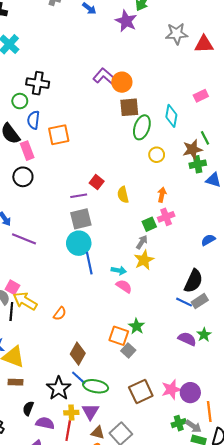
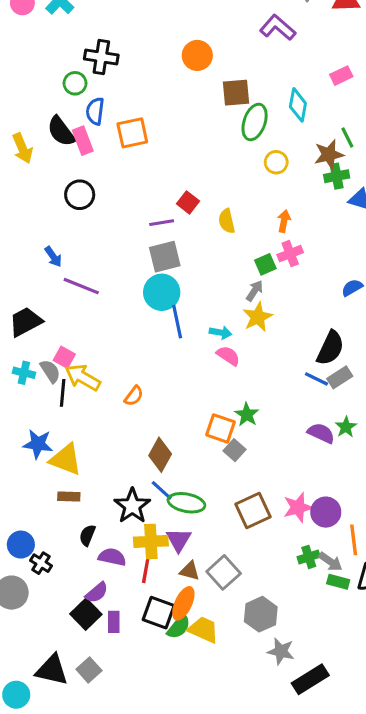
purple L-shape: (105, 77) -> (278, 28), moved
orange circle: (122, 82) -> (197, 55), moved
pink rectangle: (27, 151) -> (83, 141), moved
yellow cross: (71, 413) -> (151, 541), size x1.5

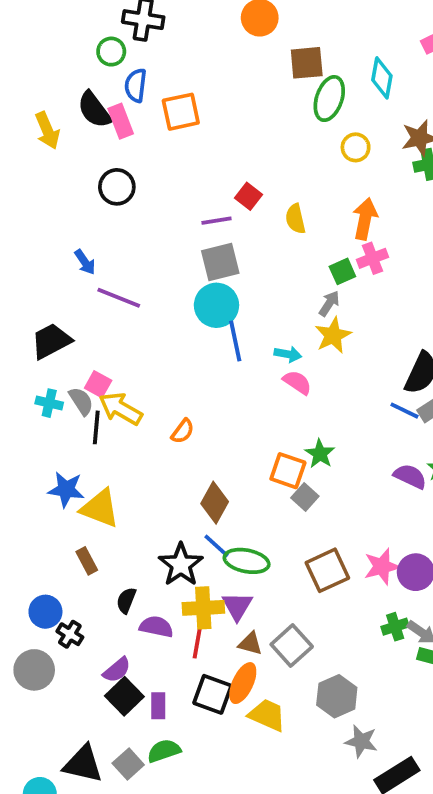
orange arrow: (284, 221) -> (365, 219), size x1.5
brown rectangle: (69, 497) -> (87, 561), moved, turned 60
purple semicircle: (97, 593) -> (117, 670), moved
green semicircle: (179, 627) -> (164, 751), moved, turned -148

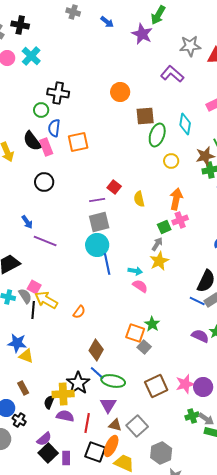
yellow triangle: (100, 508) -> (26, 356), moved, size x0.7
brown rectangle: (87, 561) -> (23, 388), moved
yellow cross: (203, 608) -> (63, 394), moved

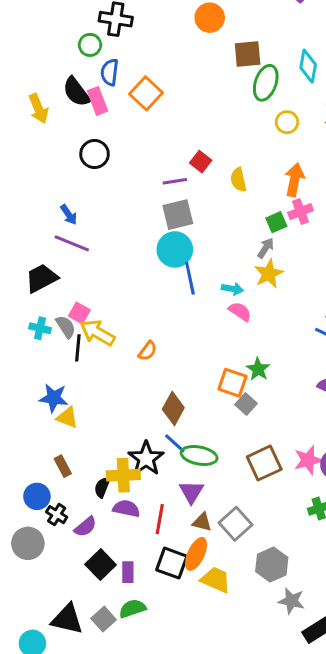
orange square: (78, 142) -> (146, 93), turned -35
purple line: (45, 241) -> (72, 243), moved
purple semicircle: (44, 439) -> (85, 527), moved

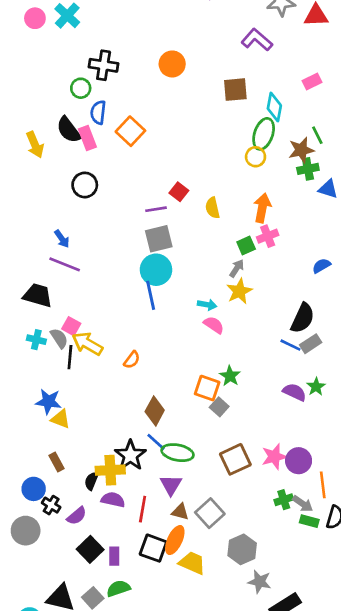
orange circle: (210, 18) -> (172, 64), moved
brown square: (248, 54) -> (235, 90), moved
green ellipse: (266, 83) -> (264, 134), moved
black trapezoid: (41, 278) -> (38, 295), turned 44
blue line: (190, 278) -> (151, 295), moved

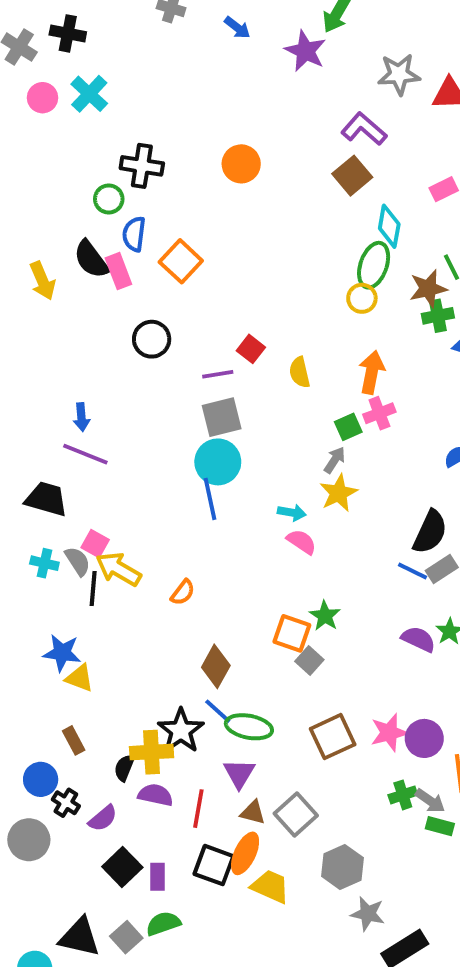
brown square: (235, 90) -> (352, 176), moved, turned -35
black circle: (85, 185) -> (152, 339), moved
blue arrow: (62, 239) -> (81, 417), turned 30

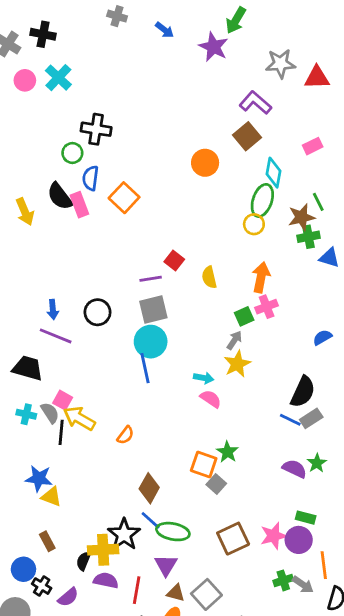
orange circle: (241, 164) -> (205, 163), moved
black circle: (152, 339) -> (98, 312), moved
green rectangle: (440, 826) -> (306, 518), moved

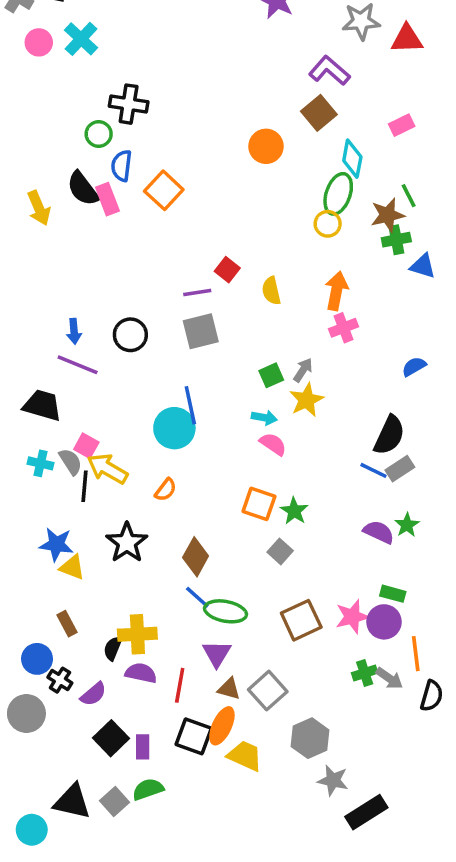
green square: (244, 316) -> (271, 375), moved
cyan circle: (151, 342) -> (174, 428), moved
orange square: (204, 464) -> (259, 504), moved
black star: (124, 534) -> (127, 543), moved

